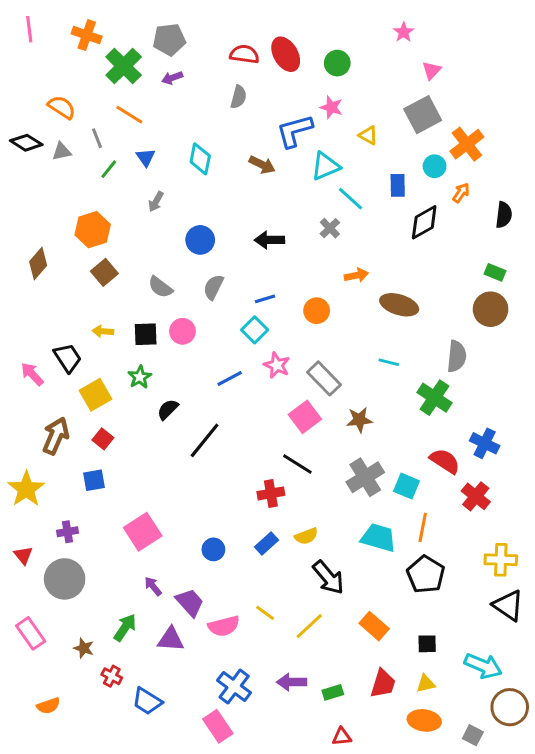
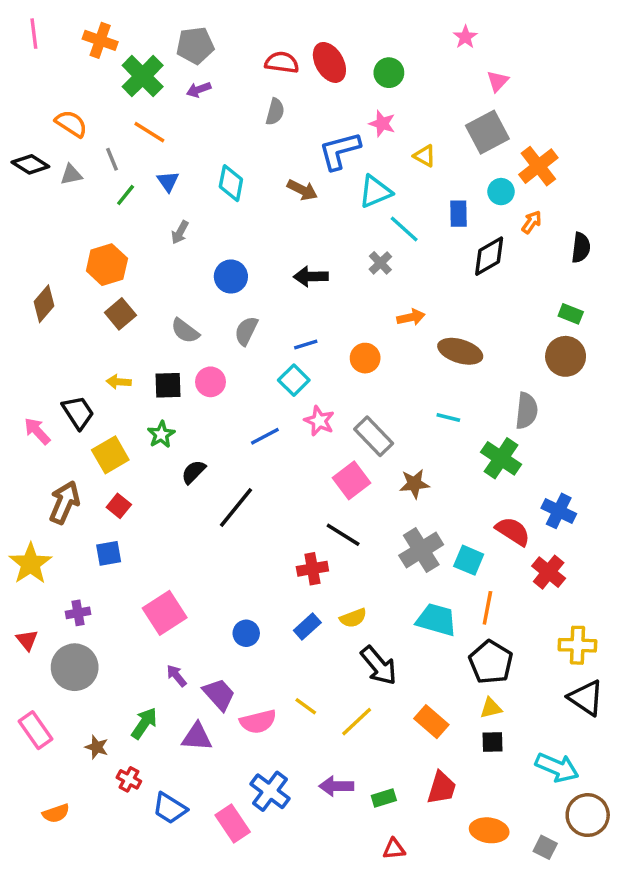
yellow triangle: (426, 684) -> (491, 708), moved
pink rectangle: (218, 726) -> (233, 824), moved

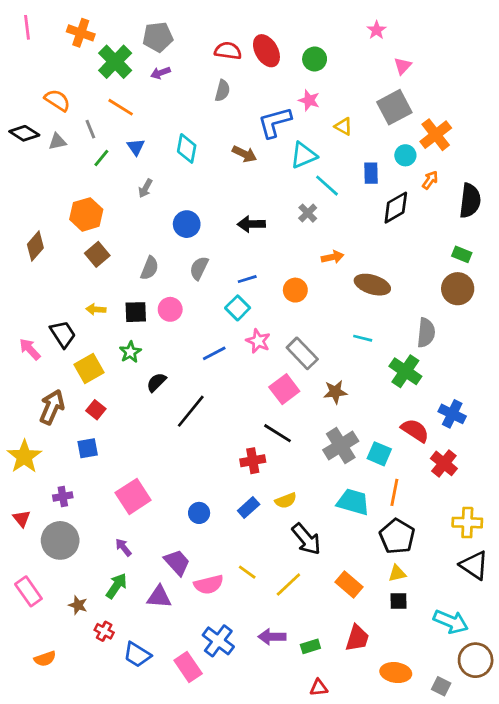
black semicircle: (581, 248) -> (470, 201), size x1.4
gray semicircle: (185, 331) -> (150, 268), turned -105
purple arrow: (177, 676) -> (123, 547), moved

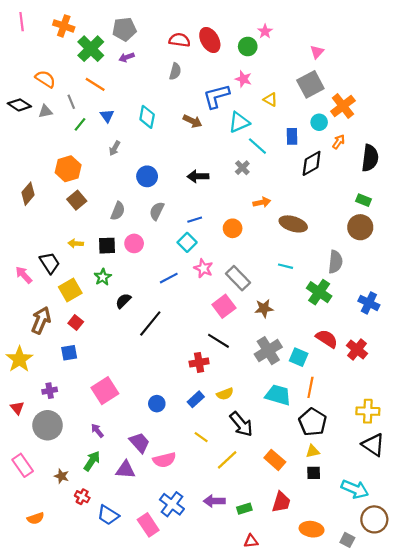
pink star: (376, 30) -> (265, 31), moved
blue cross: (452, 414) -> (369, 303), moved
red cross: (444, 463) -> (357, 350), moved
yellow line: (247, 572) -> (201, 437), moved

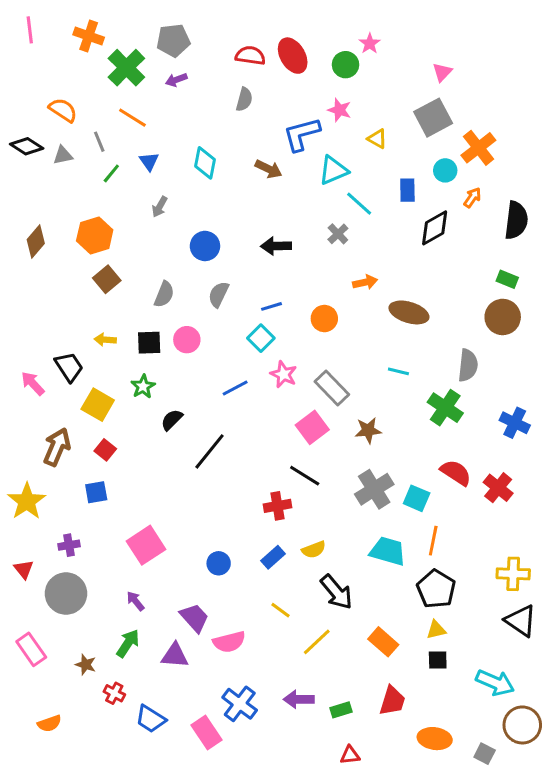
brown diamond: (28, 194) -> (36, 241), moved
yellow square: (70, 290) -> (98, 405), turned -30

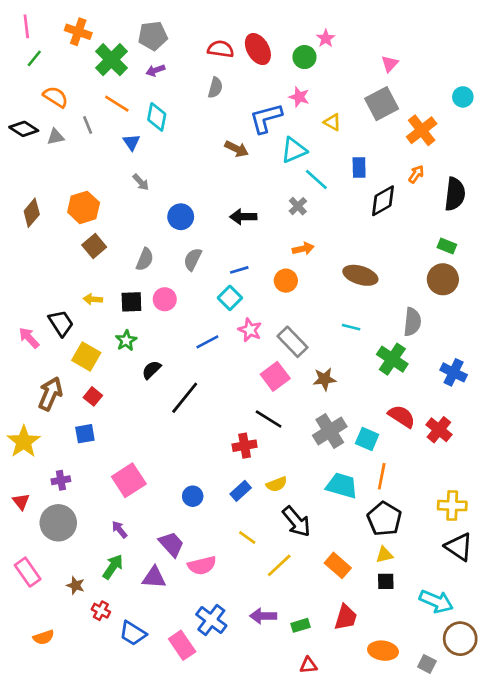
cyan diamond: (205, 163) -> (157, 117), moved
cyan circle: (445, 170) -> (463, 97), moved
green line: (111, 173) -> (34, 58), moved
gray arrow: (160, 207) -> (141, 182), turned -72
orange arrow: (365, 282) -> (303, 249), moved

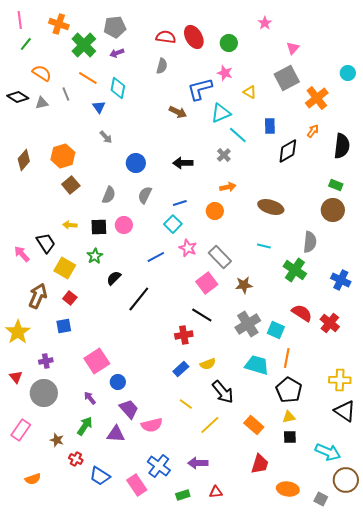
pink star: (326, 38) -> (265, 23), moved
blue circle: (193, 496) -> (118, 382), moved
pink rectangle: (28, 572) -> (21, 430), turned 70
green rectangle: (300, 625) -> (183, 495), moved
red triangle: (308, 665) -> (216, 492), moved

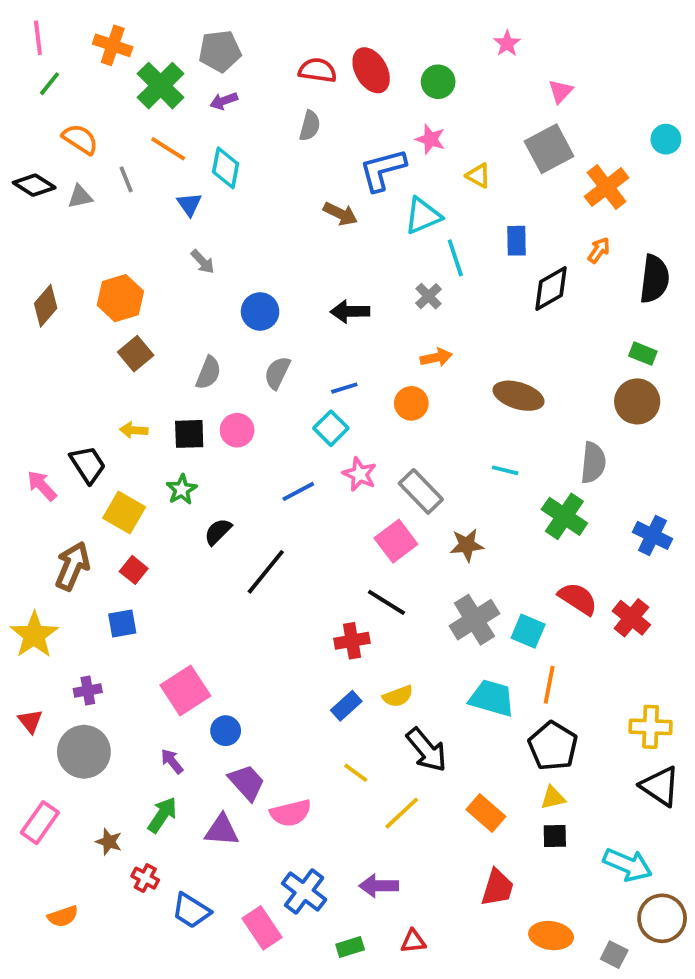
cyan line: (238, 135) -> (455, 258), turned 30

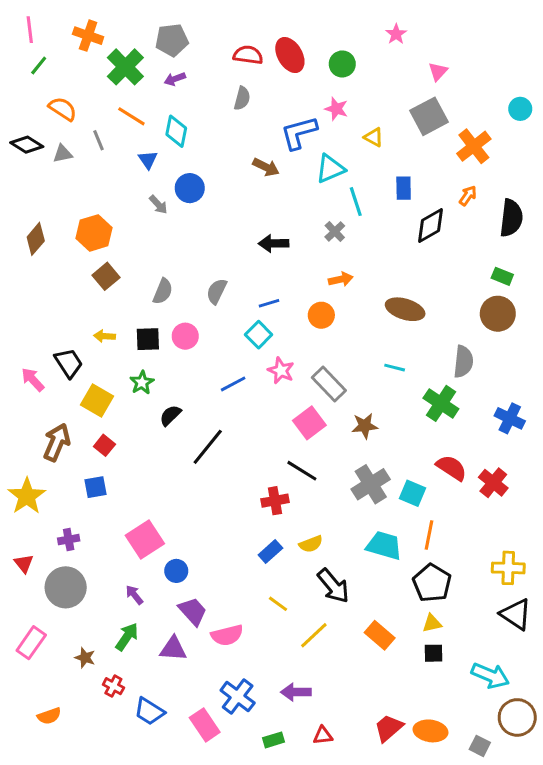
blue circle: (260, 311) -> (190, 188), moved
red trapezoid: (497, 888) -> (389, 728), moved, turned -148

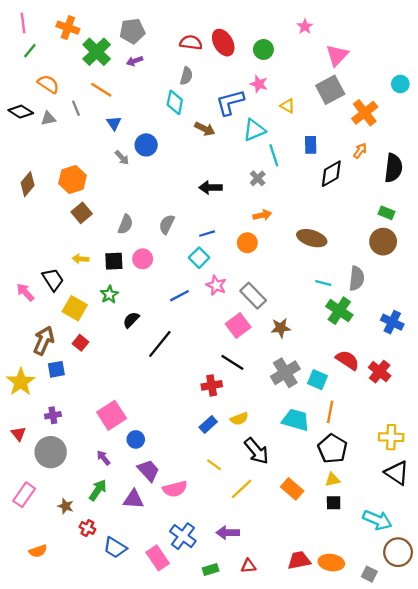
pink triangle: (438, 71) -> (337, 55), size x1.5
cyan diamond: (176, 131) -> (175, 102), moved
cyan line: (395, 368) -> (323, 283), moved
blue square: (96, 487) -> (56, 369), moved
red trapezoid: (389, 728) -> (299, 560), turned 30

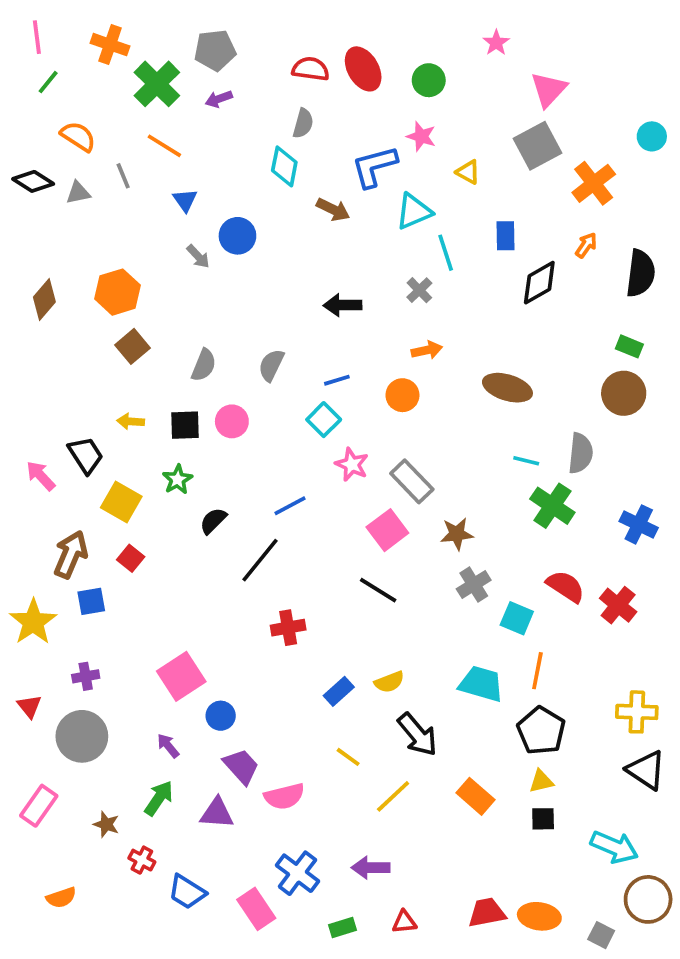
blue line: (179, 296) -> (290, 506), moved
gray cross: (285, 373) -> (474, 584), moved, size x0.7
red cross: (212, 385) -> (288, 628), moved

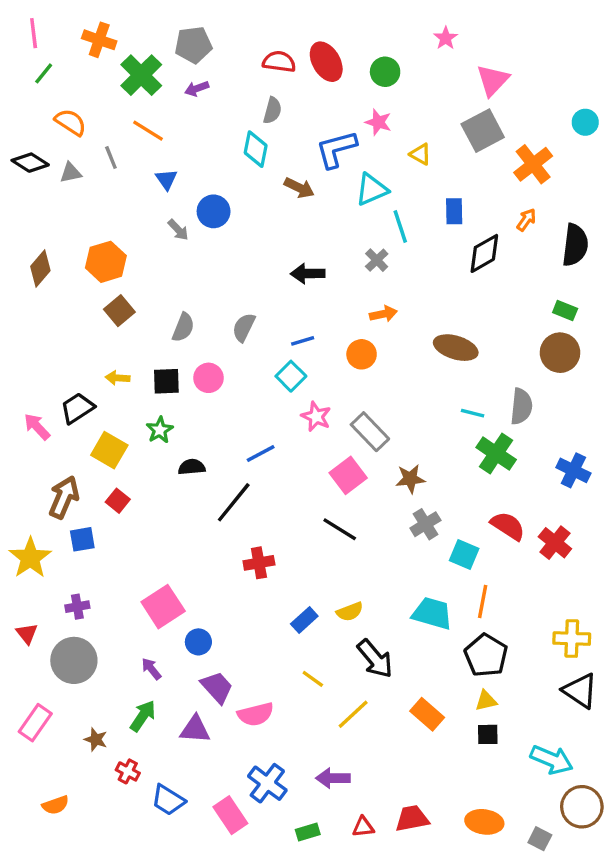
black trapezoid: (86, 455) -> (77, 408), turned -90
black semicircle: (213, 521) -> (192, 467), turned 40
red trapezoid: (487, 913) -> (412, 819), moved

